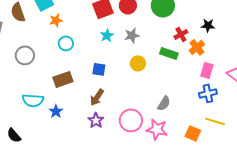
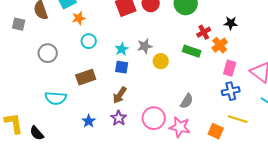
cyan star: (107, 35) -> (122, 49), moved
gray star: (132, 35) -> (145, 46), moved
blue star: (56, 111) -> (89, 121), moved

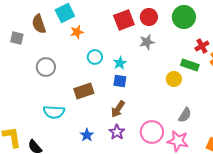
cyan circle: (89, 41) -> (95, 57), moved
gray star: (145, 46) -> (147, 42), moved
yellow circle: (161, 61) -> (174, 79), moved

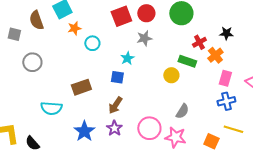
cyan circle: (95, 57) -> (92, 43), moved
cyan star: (120, 63) -> (127, 58), moved
gray circle: (46, 67) -> (32, 62), moved
blue star: (87, 135) -> (84, 131), size x1.5

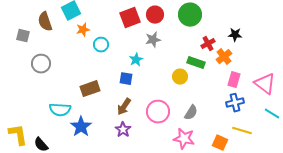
pink circle: (149, 128) -> (158, 112), moved
blue star: (84, 131) -> (81, 127), moved

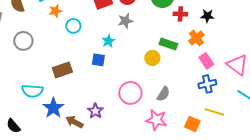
red cross: (208, 44) -> (180, 14), moved, turned 32
gray circle: (41, 64) -> (23, 41), moved
pink rectangle: (234, 80) -> (206, 61), turned -49
brown arrow: (124, 107) -> (74, 122), moved, turned 84

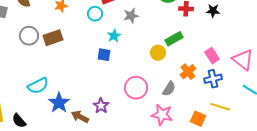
cyan circle: (73, 26) -> (95, 14), moved
orange cross: (196, 38) -> (188, 72), moved
green rectangle: (168, 44) -> (174, 39), turned -48
brown rectangle: (62, 70) -> (53, 38), moved
cyan semicircle: (32, 91) -> (38, 86), turned -30

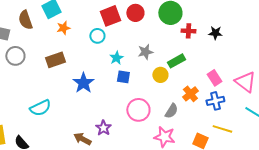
gray star: (131, 16) -> (145, 52), moved
gray circle: (29, 36) -> (15, 56), moved
blue square: (104, 55) -> (123, 77), moved
blue star: (59, 103) -> (83, 83), moved

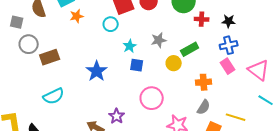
brown rectangle: (55, 60) -> (50, 57), moved
orange cross: (190, 94) -> (204, 82), turned 35
blue cross: (215, 101) -> (229, 45), moved
gray semicircle: (171, 111) -> (204, 107), moved

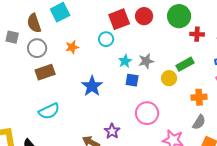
orange star: (77, 16) -> (72, 47), moved
gray star: (159, 40) -> (146, 61), moved
gray circle: (29, 44) -> (37, 48), moved

